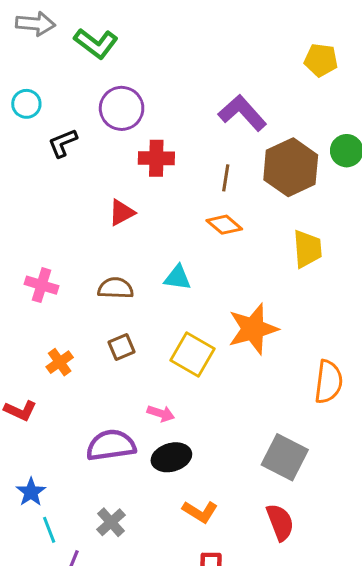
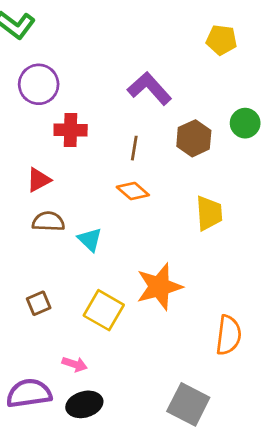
brown hexagon: (291, 167) -> (194, 138), size x0.7
cyan triangle: (177, 278) -> (90, 239), turned 36
brown semicircle: (116, 288) -> (48, 221), moved

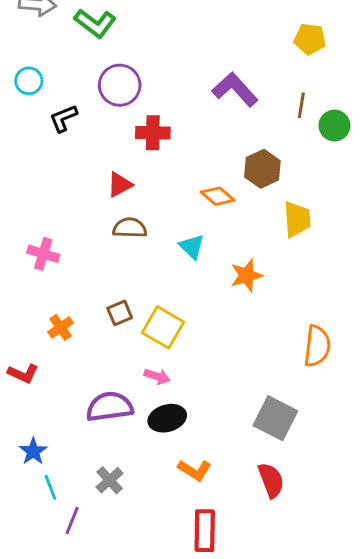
brown hexagon: (194, 138) -> (262, 169), moved
brown line: (134, 148) -> (301, 105), moved
cyan triangle: (90, 239) -> (192, 247), moved
orange star: (159, 287) -> (247, 275), moved, size x0.7
yellow square: (104, 310) -> (163, 327), moved

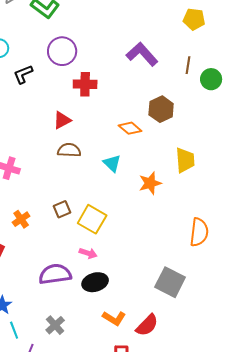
yellow trapezoid: (297, 219) -> (185, 160), moved
red semicircle: (271, 480) -> (147, 325), moved, turned 65

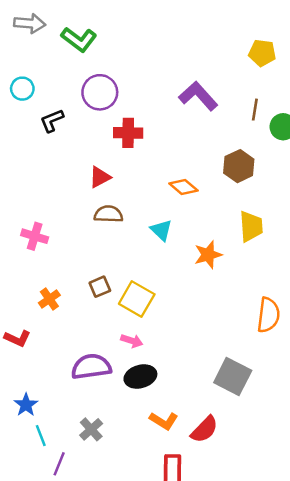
brown hexagon: (161, 109) -> (239, 166), moved

